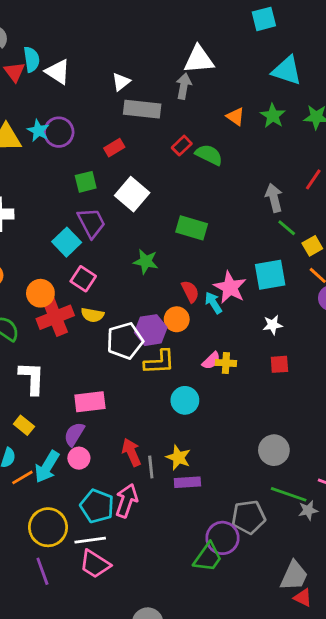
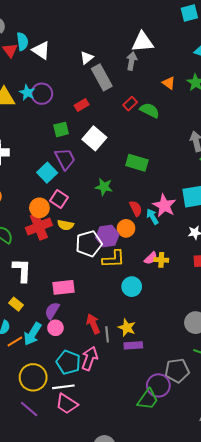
gray rectangle: (142, 109) -> (102, 77), turned 55
orange circle: (40, 293) -> (39, 208), moved
purple line: (42, 571) -> (29, 409), turned -30

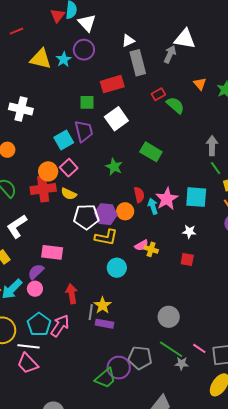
purple circle: (42, 94) -> (84, 50), moved
red rectangle: (82, 105) -> (112, 84), size x1.6
white L-shape: (22, 270) -> (17, 226), turned -140
gray line: (107, 334) -> (91, 312), moved

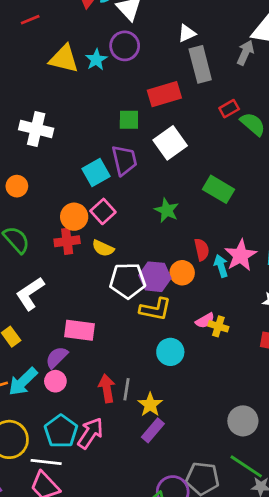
red cross: (43, 189) -> (67, 241), size x0.7
gray line: (91, 312) -> (126, 389), moved
purple rectangle: (104, 324) -> (153, 430), turned -60

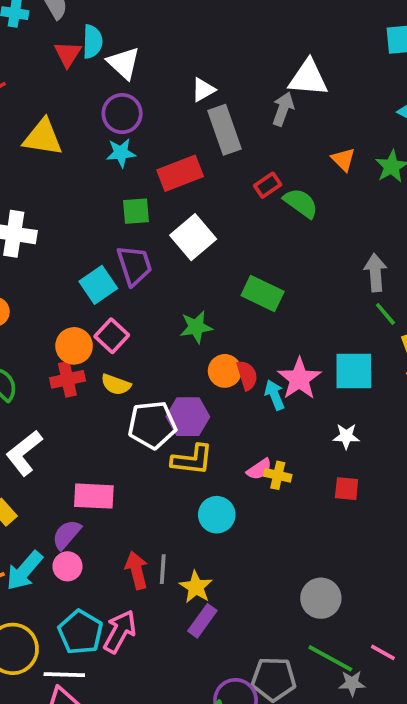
cyan star: (96, 60) -> (121, 153), moved, turned 30
green star: (167, 210) -> (196, 327), turned -30
orange circle: (182, 273) -> (225, 371), moved

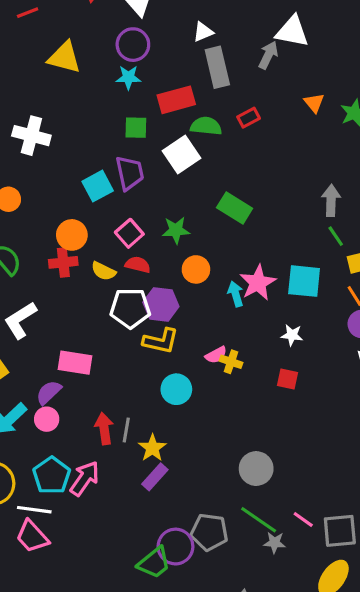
green semicircle: (301, 203) -> (206, 126), moved, turned -36
pink square: (112, 336) -> (129, 233), moved
red semicircle: (247, 375) -> (138, 265), moved, turned -65

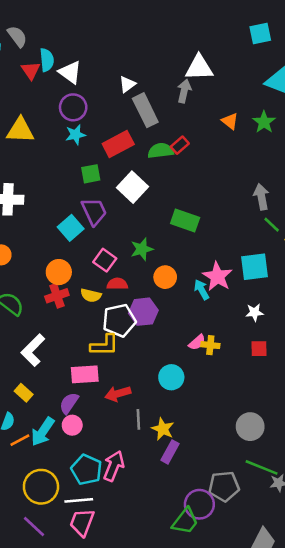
green semicircle: (206, 126) -> (161, 151), moved
yellow L-shape: (161, 341) -> (104, 345), moved
red arrow: (104, 429) -> (118, 394), moved, turned -85
pink trapezoid: (32, 536) -> (82, 522), turned 76

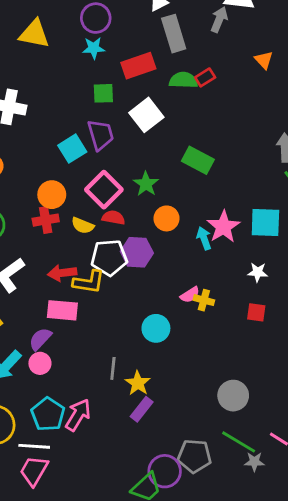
green star: (142, 249) -> (146, 184), turned -30
pink square: (105, 260) -> (104, 190), size x1.4
red arrow: (118, 394) -> (62, 273), moved

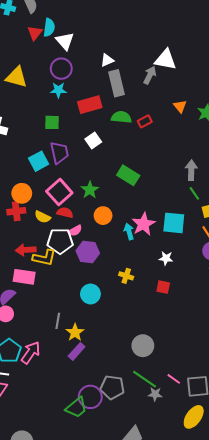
red rectangle: (205, 77) -> (145, 121), moved
green square: (103, 93) -> (52, 122), moved
white square: (146, 115) -> (93, 140), size x0.7
purple hexagon: (137, 252) -> (88, 252), moved
pink semicircle: (190, 295) -> (75, 231), moved

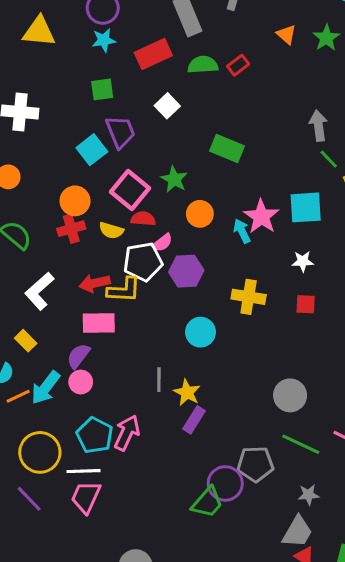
yellow cross: (126, 276) -> (249, 297), size x1.5
gray star: (155, 394) -> (309, 495), moved

